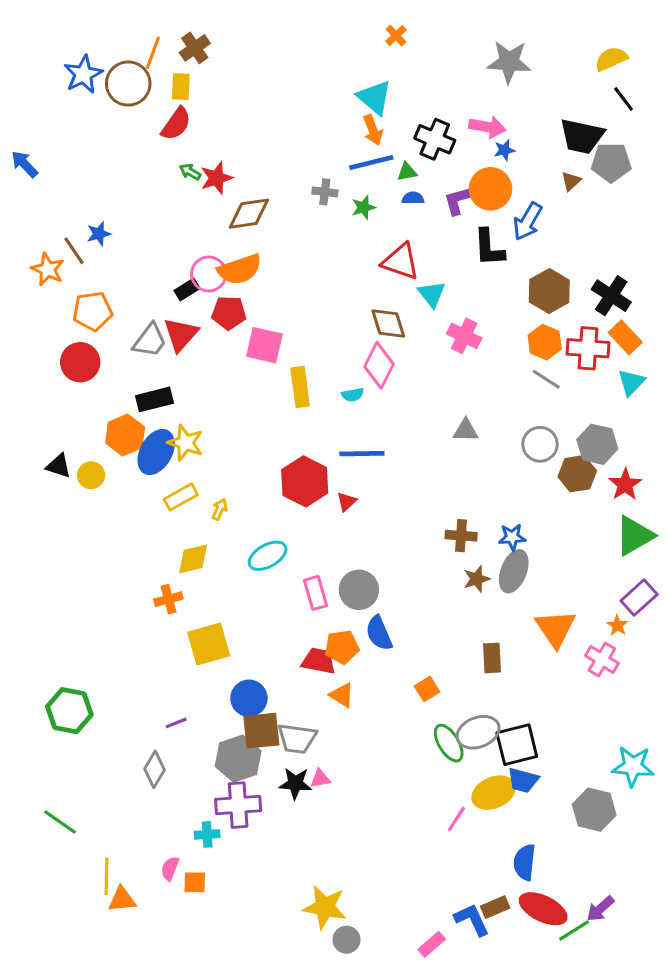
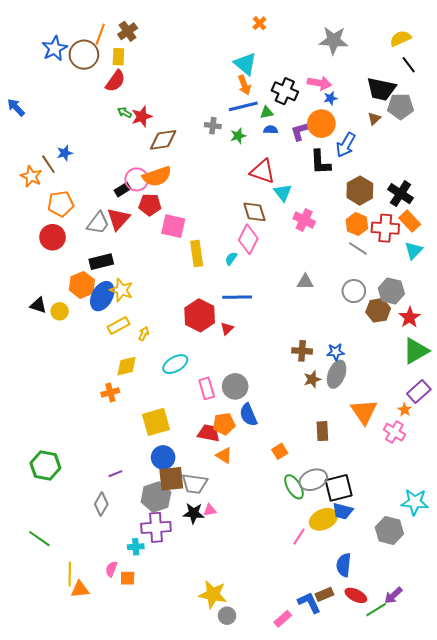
cyan semicircle: (353, 395) -> (231, 259), turned 136
yellow square: (209, 644) -> (156, 422), moved
red ellipse: (543, 909) -> (356, 595), size x0.7

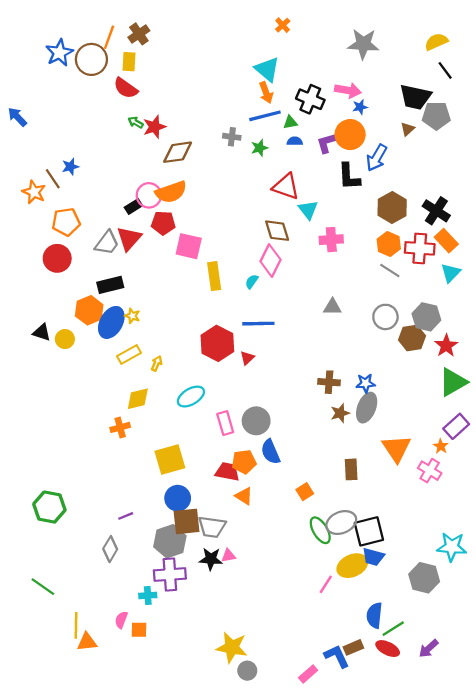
red semicircle: (115, 81) -> (126, 88), turned 90
pink cross: (304, 220) -> (331, 240), turned -30
yellow star: (121, 290) -> (132, 316), size x0.6
green line: (376, 610) -> (393, 629), moved

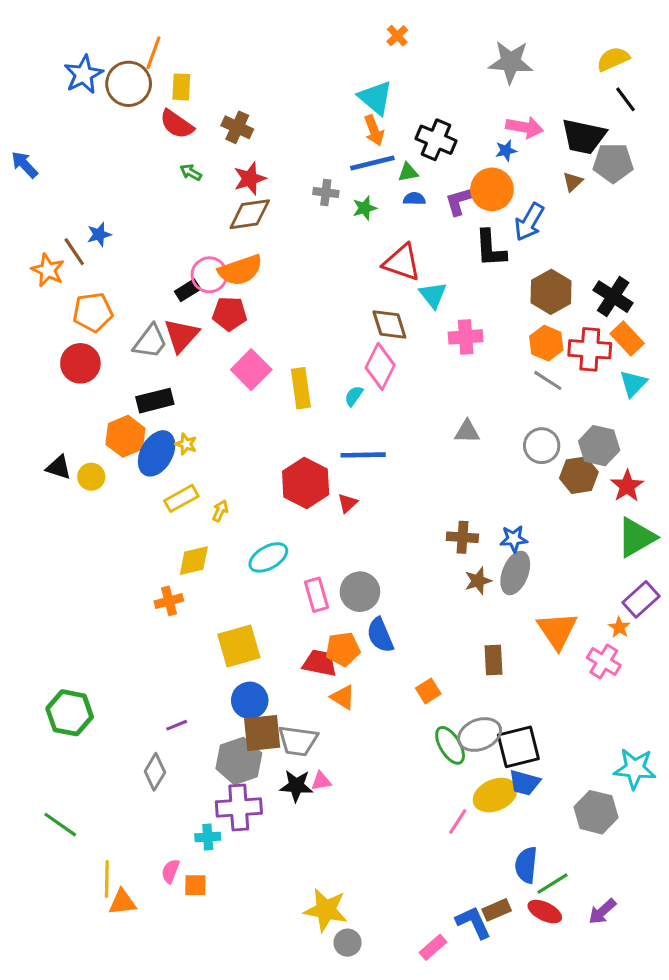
brown cross: (139, 34) -> (237, 127), moved, turned -30
pink arrow: (348, 90) -> (525, 127), moved
red star: (154, 127) -> (250, 179), moved
pink square: (189, 246) -> (251, 370), moved, turned 32

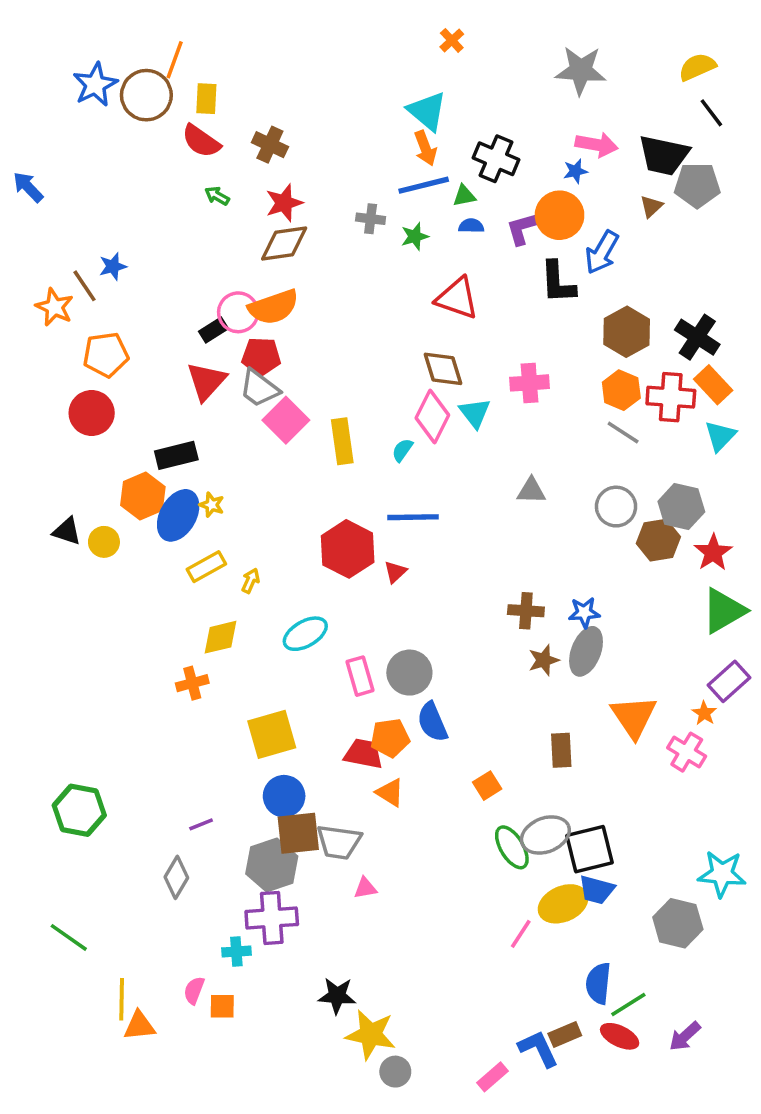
cyan triangle: (433, 295) -> (475, 413), moved
gray trapezoid: (150, 342) -> (259, 388), moved, turned 90
black star: (296, 786) -> (337, 996), moved

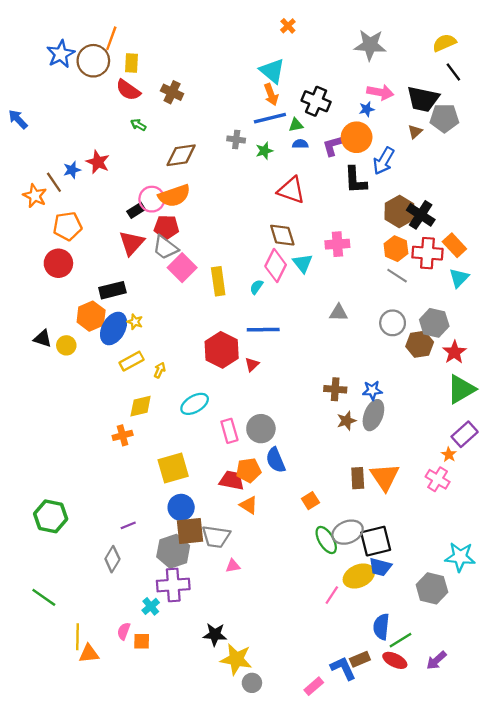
red star: (284, 203) -> (98, 162), moved, turned -30
black cross: (697, 337) -> (421, 215), moved
orange triangle: (634, 717) -> (385, 477), moved
cyan cross: (236, 952) -> (151, 606), turned -36

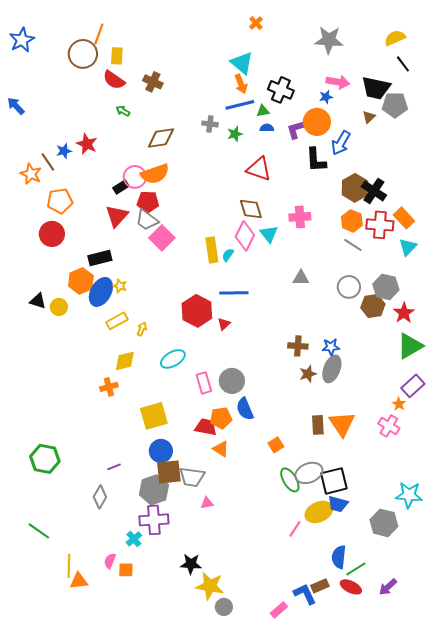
blue star: (61, 54) -> (22, 40), moved
yellow rectangle: (218, 281) -> (212, 250), moved

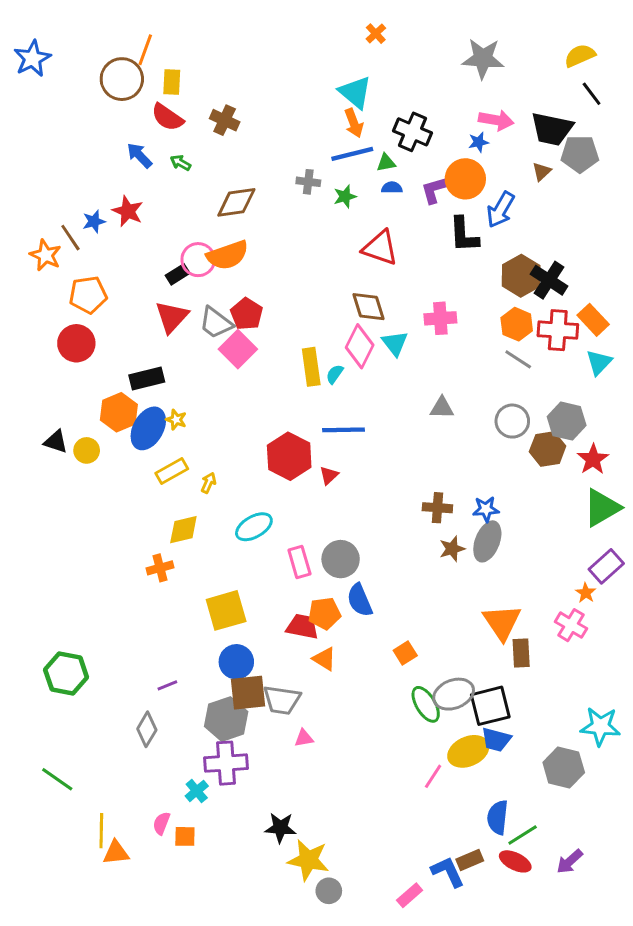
blue arrow: (16, 106) -> (139, 155), moved
red pentagon: (148, 202) -> (247, 314), moved, turned 30
brown rectangle: (318, 425) -> (521, 653), moved

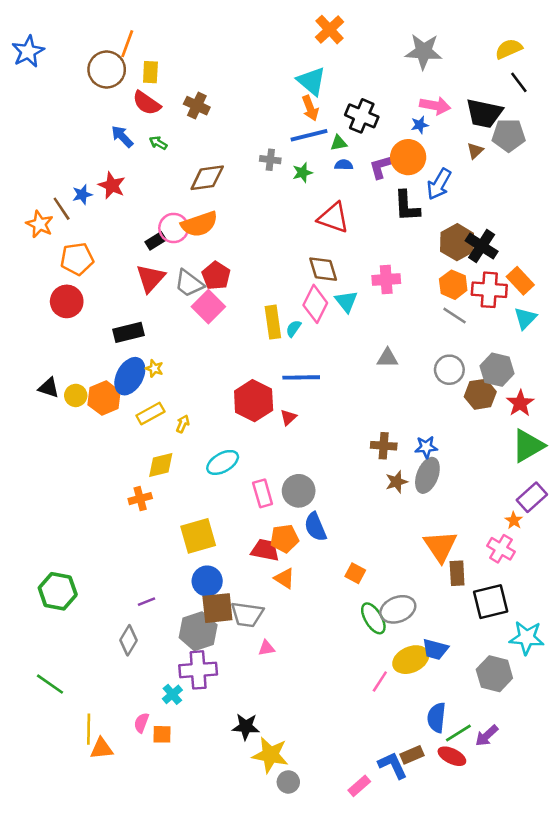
orange cross: (376, 34) -> (330, 30), size x1.6
orange hexagon: (119, 412) -> (104, 398), moved
orange square: (405, 653) -> (355, 573), turned -30
black square: (490, 706) -> (491, 602), moved
purple arrow: (570, 861) -> (487, 736), moved

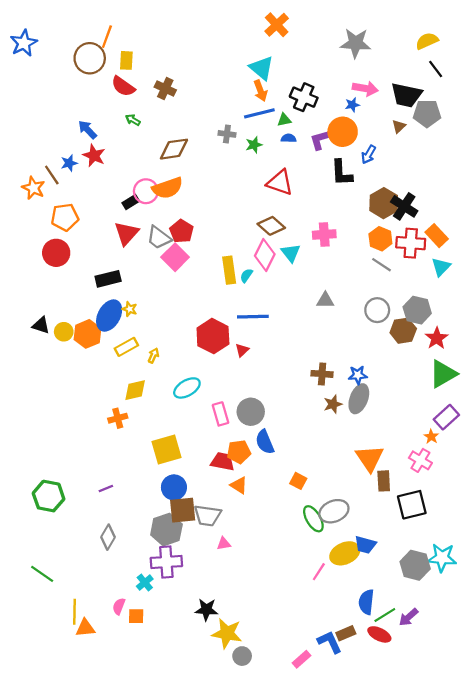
blue arrow: (122, 137) -> (87, 130), moved
blue arrow: (439, 184) -> (369, 154), size x0.7
brown diamond: (323, 269) -> (271, 226), turned -32
purple line: (147, 602) -> (106, 488), moved
cyan star: (527, 638) -> (442, 558), moved

